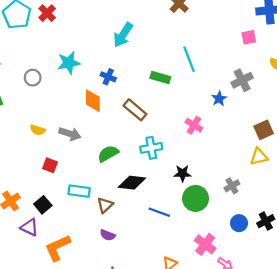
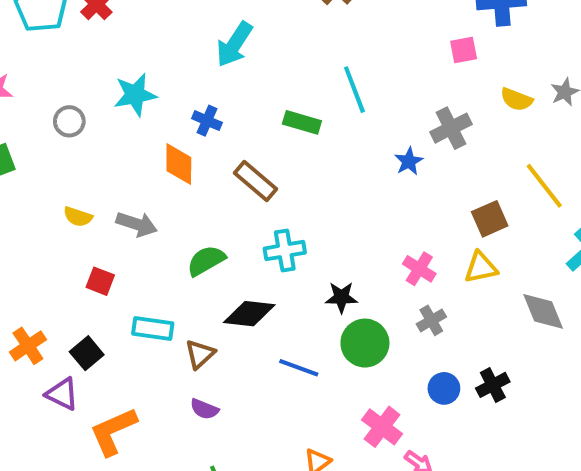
pink cross: (194, 125) -> (419, 269), moved

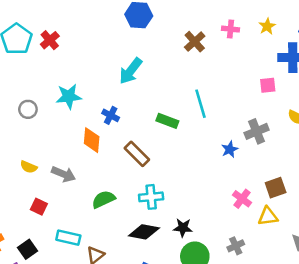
pink cross: (419, 269) -> (242, 199), moved
black diamond: (249, 314) -> (144, 232), moved

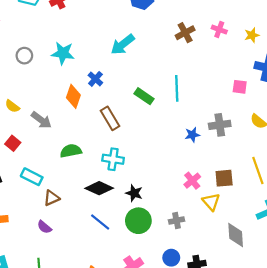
yellow triangle: (268, 216) -> (211, 202), turned 42

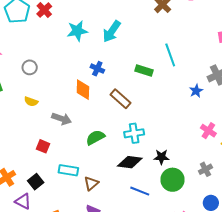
cyan star: (63, 53) -> (77, 31), moved
yellow semicircle: (12, 106) -> (31, 102), moved

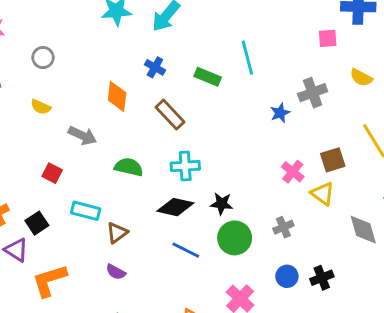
blue cross: (97, 69) -> (155, 67), moved
green semicircle: (95, 137) -> (129, 167), turned 36

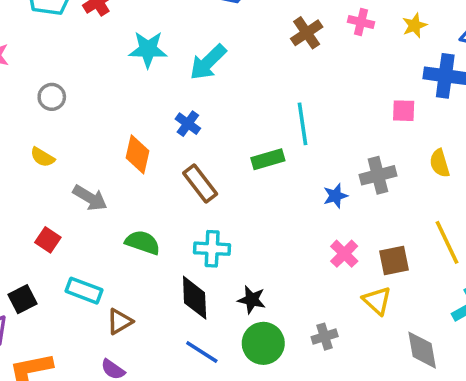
green rectangle: (208, 77) -> (268, 159), moved, turned -45
yellow semicircle: (361, 78) -> (440, 163), turned 40
pink cross: (293, 172) -> (344, 254), moved
black diamond: (175, 207) -> (195, 298), turned 69

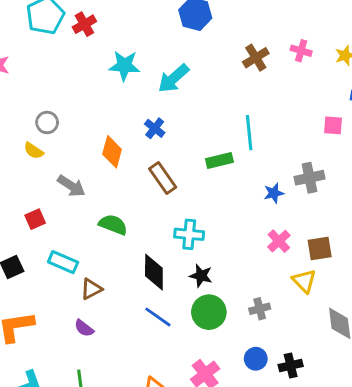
gray circle: (52, 97) -> (47, 122), moved
red square: (48, 240) -> (35, 219), turned 30
cyan cross: (212, 249) -> (189, 234), moved

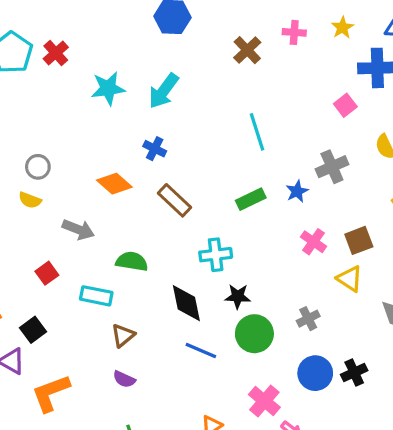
pink square: (333, 125) -> (345, 105), turned -30
orange diamond: (112, 152) -> (114, 184), turned -52
green rectangle: (219, 161) -> (251, 199), moved
cyan rectangle: (63, 262) -> (96, 296), moved
blue circle: (256, 359) -> (315, 373), size x1.4

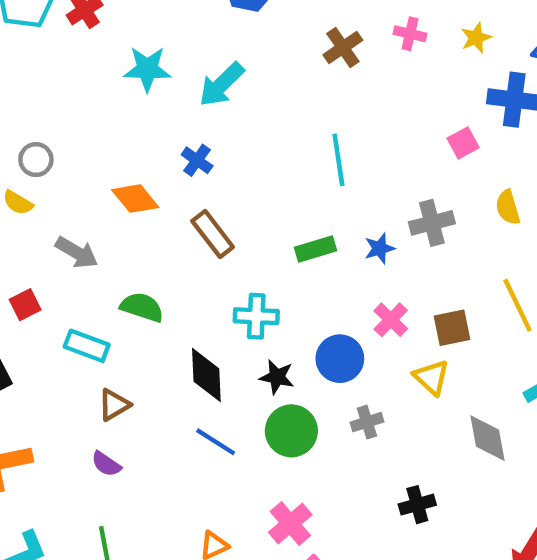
blue circle: (315, 373) -> (340, 359), moved

